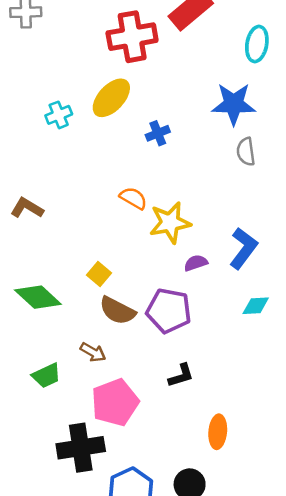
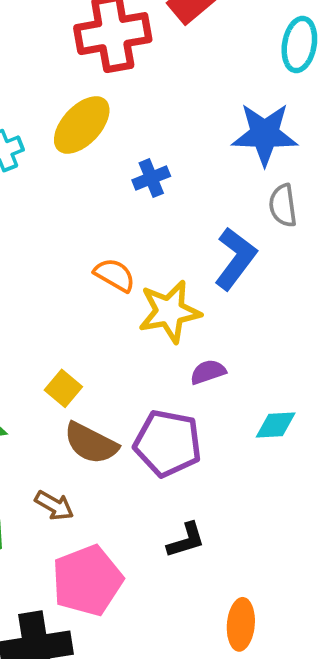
blue L-shape: (243, 248) -> (235, 259), moved
cyan diamond: (256, 306) -> (276, 425), moved

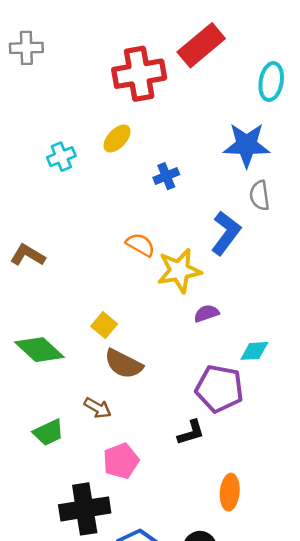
yellow ellipse: (82, 125) -> (117, 139), size x0.7
purple pentagon: (168, 443) -> (219, 388), moved
pink pentagon: (87, 580) -> (121, 461), size x0.7

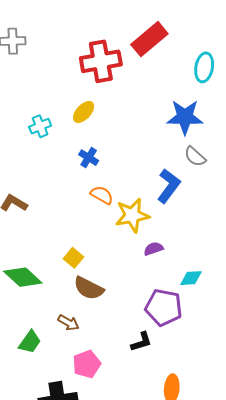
blue cross: (166, 176) -> (89, 158), moved, turned -36
gray semicircle: (260, 195) -> (195, 157), turned -40
green trapezoid: (48, 433) -> (30, 342), turned -30

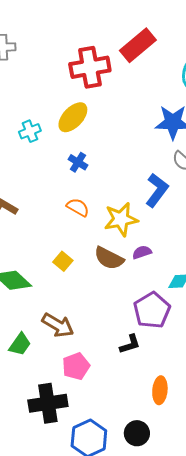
yellow ellipse: (84, 112) -> (73, 117), size x1.4
orange semicircle: (102, 195) -> (78, 207), moved
brown semicircle: (89, 288) -> (109, 258), moved
purple pentagon: (164, 307) -> (152, 310), turned 30
brown arrow: (68, 323) -> (58, 325), size x1.5

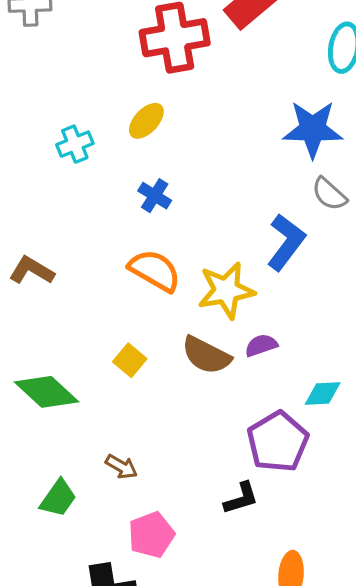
yellow ellipse: (73, 117) -> (146, 121), size x0.7
orange semicircle: (78, 207) -> (155, 270), size x1.4
brown arrow: (58, 325) -> (121, 467), size x0.6

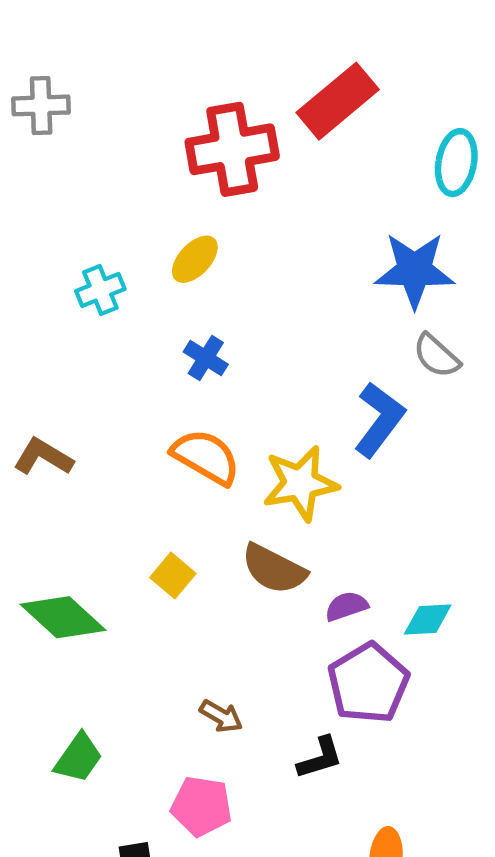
purple semicircle: (261, 345) -> (346, 606), moved
brown arrow: (121, 467) -> (221, 716), moved
pink pentagon: (151, 535) -> (201, 806), turned 30

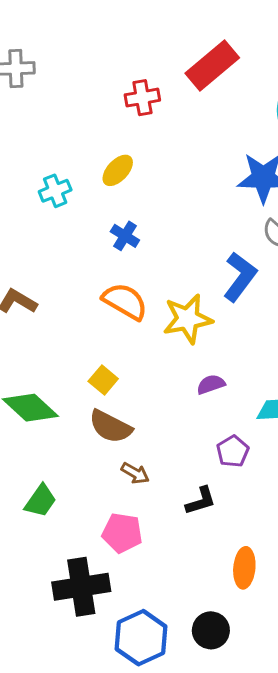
red cross: (232, 149) -> (142, 98), size x0.6
brown semicircle: (274, 569) -> (110, 427), moved
purple semicircle: (346, 606) -> (211, 384), moved
purple pentagon: (368, 683) -> (233, 451), size x0.6

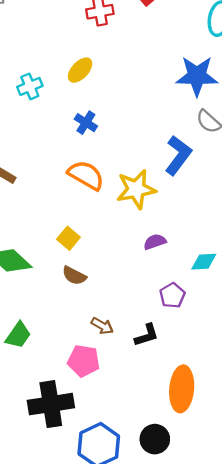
brown semicircle: (110, 427) -> (74, 276), size x0.7
brown arrow: (135, 473) -> (102, 326), moved
orange ellipse: (244, 568) -> (182, 389), size x1.4

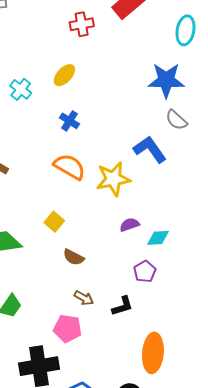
cyan cross: (30, 86) -> (21, 89), turned -30
blue L-shape: (178, 155) -> (150, 149), turned -72
cyan diamond: (204, 262) -> (158, 238), moved
brown semicircle: (74, 276) -> (74, 257), moved

